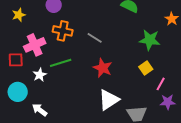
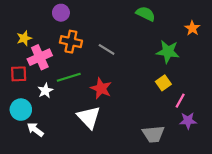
yellow star: (19, 15) -> (24, 38), moved
red star: (103, 68) -> (101, 88), moved
white triangle: (109, 100) -> (89, 117), moved, turned -40
white arrow: (40, 110) -> (35, 130), moved

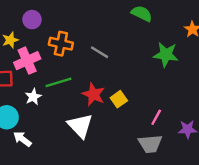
purple circle: (61, 13) -> (32, 20), moved
yellow square: (163, 83) -> (119, 99), moved
pink line: (180, 101) -> (156, 117), moved

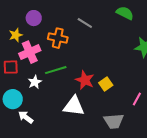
gray line: (100, 52) -> (85, 23), moved
white triangle: (80, 126) -> (74, 106), turned -40
gray trapezoid: (150, 144) -> (114, 121), moved

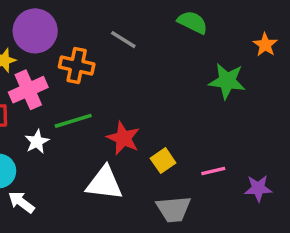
purple circle: (34, 18) -> (35, 31), size x1.6
yellow square: (106, 84) -> (163, 161), moved
pink line: (137, 99) -> (213, 171), turned 48

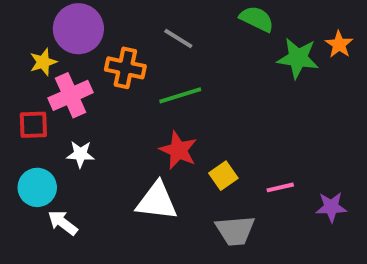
green star: (227, 81) -> (298, 58), moved
green line: (73, 121) -> (180, 95), moved
white star: (37, 142) -> (80, 154), turned 30

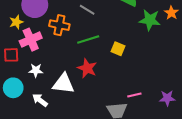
yellow square: (223, 176) -> (118, 49), moved, turned -32
pink line: (280, 187) -> (134, 95), moved
white triangle: (157, 201) -> (64, 84), moved
white arrow: (63, 223) -> (40, 100), moved

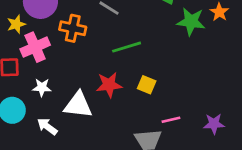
green line: (88, 40) -> (127, 47), moved
yellow square: (118, 49) -> (147, 85), moved
red star: (87, 68) -> (109, 85), turned -30

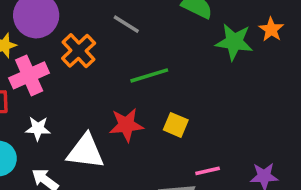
orange cross: (73, 28) -> (79, 51), turned 35

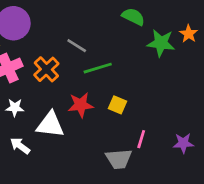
gray line: (126, 24) -> (77, 46), moved
orange cross: (79, 51) -> (46, 69), moved
pink line: (208, 171) -> (141, 139), turned -60

